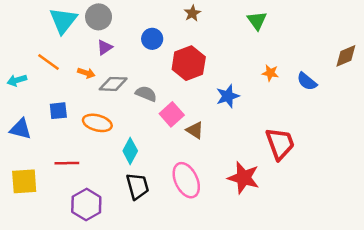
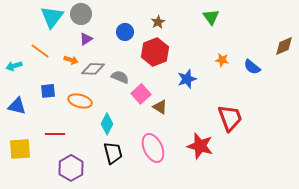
brown star: (192, 13) -> (158, 22), moved

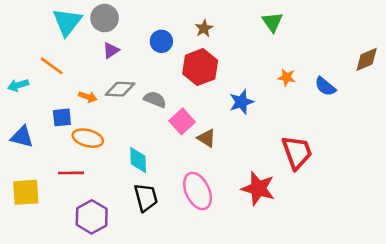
orange arrow: (71, 60) -> (88, 97), moved
orange ellipse: (80, 101) -> (88, 138), moved
cyan diamond: (107, 124) -> (138, 160), turned -30

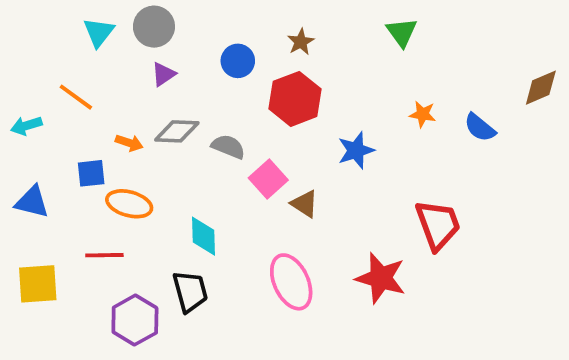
cyan triangle: (67, 22) -> (99, 32), size x0.7
black trapezoid: (146, 197) -> (190, 291), moved

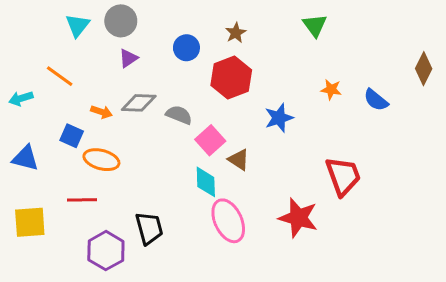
brown diamond: (541, 88) -> (424, 69), turned -40
blue square: (91, 173) -> (72, 136), turned 30
cyan diamond: (204, 236) -> (206, 182), moved

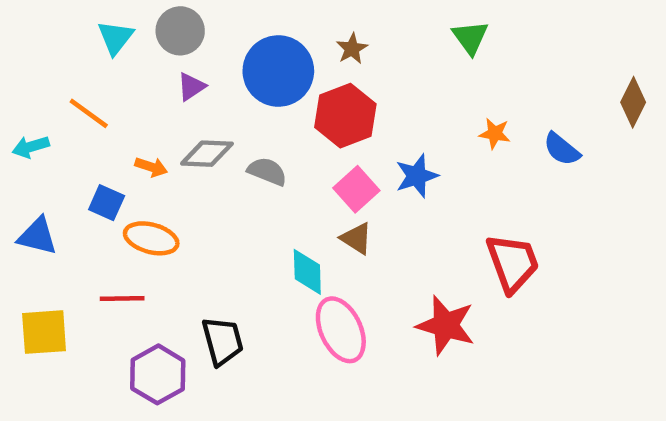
blue circle: (186, 48) -> (278, 71), size x1.8
pink square: (210, 140) -> (356, 189), moved

